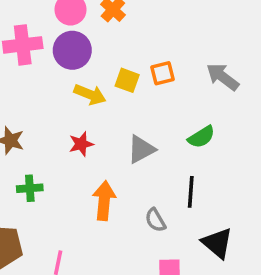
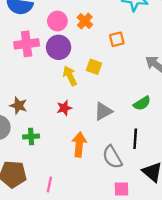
orange square: (162, 73) -> (117, 39), moved
yellow arrow: (90, 94) -> (70, 76), turned -138
gray semicircle: (155, 220) -> (112, 157), size x1.5

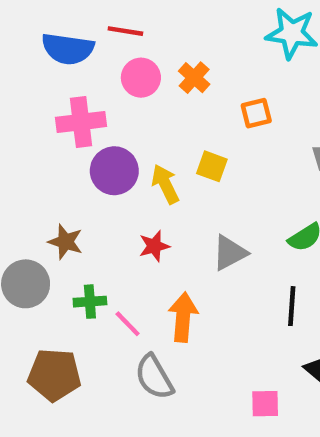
purple circle: (59, 47) -> (114, 171), moved
gray semicircle: (112, 157) -> (154, 377), moved
pink line: (49, 185) -> (128, 324), moved, turned -56

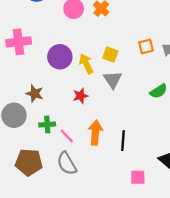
orange square: (256, 113) -> (146, 46), moved
pink cross: (81, 122) -> (19, 42), moved
gray triangle: (230, 253) -> (113, 80), moved, turned -36
black line: (292, 306) -> (123, 141), moved
gray semicircle: (154, 377) -> (67, 163), moved

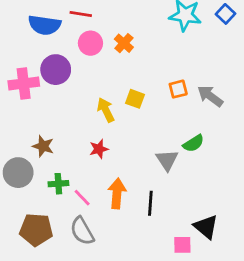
purple circle: (60, 57) -> (56, 70), moved
gray triangle: (113, 80) -> (167, 160), moved
pink square: (138, 177) -> (182, 245), moved

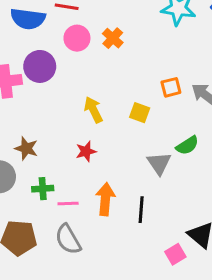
yellow square: (135, 99) -> (140, 113), moved
pink line: (82, 198) -> (68, 204), turned -48
pink square: (182, 245) -> (175, 254), turned -30

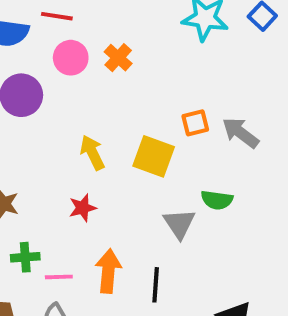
yellow square: (140, 113) -> (154, 156), size x1.5
green semicircle: (187, 145) -> (217, 200), turned 40

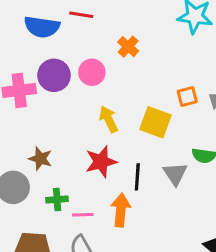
pink circle: (71, 58) -> (92, 72), moved
red star: (83, 208) -> (101, 162), size x1.5
black line: (156, 285) -> (137, 177), moved

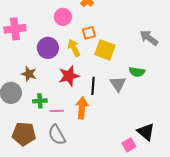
purple circle: (54, 75) -> (48, 48), moved
orange square: (187, 97) -> (89, 33), moved

